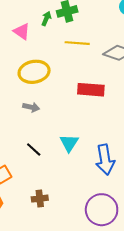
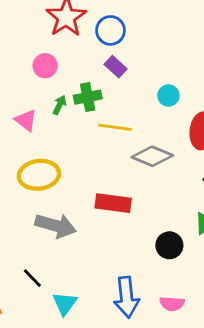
yellow line: (77, 43) -> (115, 127), moved
gray arrow: (31, 107) -> (56, 226), moved, size x1.8
cyan triangle: (69, 143) -> (65, 303), moved

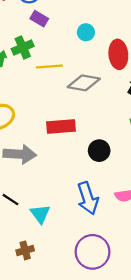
black circle: (169, 245) -> (99, 151), moved

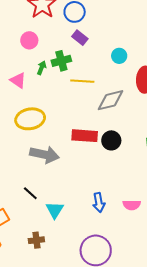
gray diamond: (84, 83) -> (110, 100), turned -32
black circle: (99, 151) -> (111, 140), moved
blue arrow: (88, 198) -> (99, 202), size x0.7

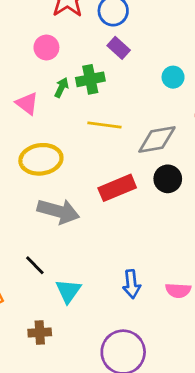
yellow line: (82, 81) -> (104, 125), moved
red rectangle: (85, 136) -> (117, 188), turned -30
black circle: (111, 140) -> (168, 179), moved

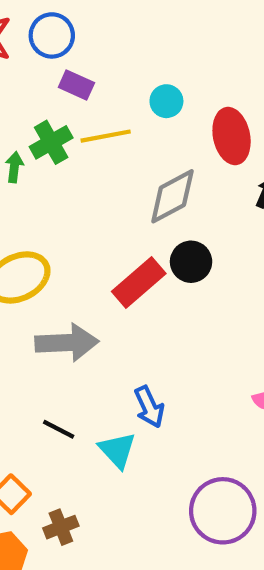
yellow line: (104, 125) -> (106, 136), moved
black circle: (168, 179) -> (191, 262), moved
blue arrow: (132, 284) -> (149, 407), moved
brown cross: (40, 332) -> (61, 527), moved

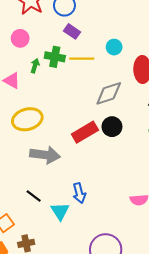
green cross: (51, 142) -> (55, 57), turned 30

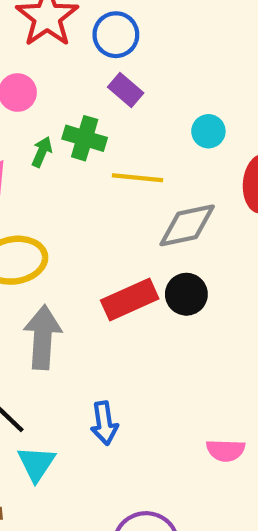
yellow line: (82, 59) -> (137, 178), moved
gray arrow: (45, 155) -> (43, 337), turned -100
cyan triangle: (60, 211) -> (36, 464), moved

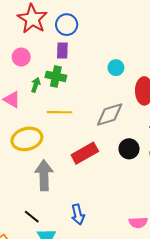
purple rectangle: (126, 90) -> (62, 51), moved, turned 56
yellow line: (137, 178) -> (59, 112), moved
black circle: (186, 294) -> (129, 149), moved

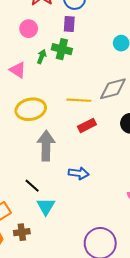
yellow line: (59, 112) -> (79, 100), moved
red rectangle: (85, 153) -> (87, 126), size x0.7
blue arrow: (78, 215) -> (79, 173), moved, turned -72

